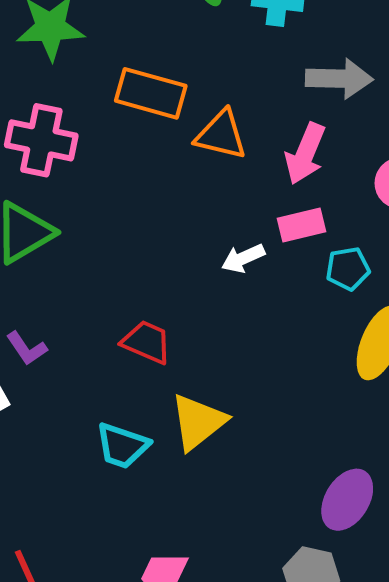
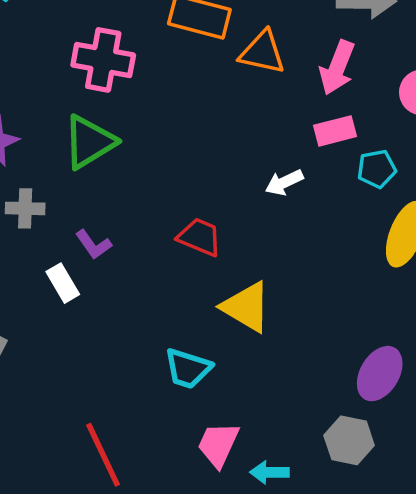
white arrow: (243, 258) -> (284, 182), moved
yellow triangle: (198, 422) -> (246, 307), turned -50
cyan trapezoid: (122, 446) -> (188, 369), moved

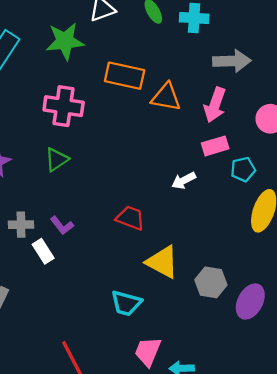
green triangle: (89, 142) -> (57, 159), size x0.7
gray cross: (25, 208) -> (21, 225), moved
gray hexagon: (349, 440) -> (211, 282), moved

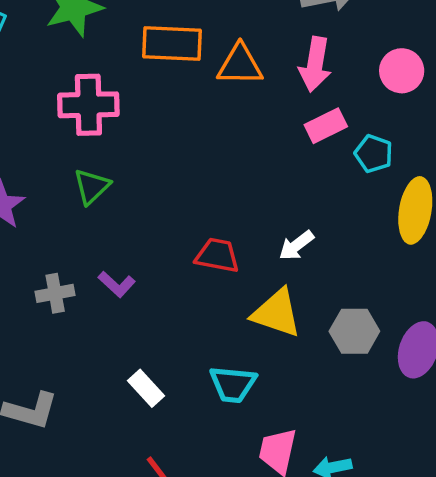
cyan pentagon: (243, 169) -> (374, 154), turned -30
white arrow: (184, 181) -> (296, 245), moved
white rectangle: (43, 251) -> (146, 388), moved

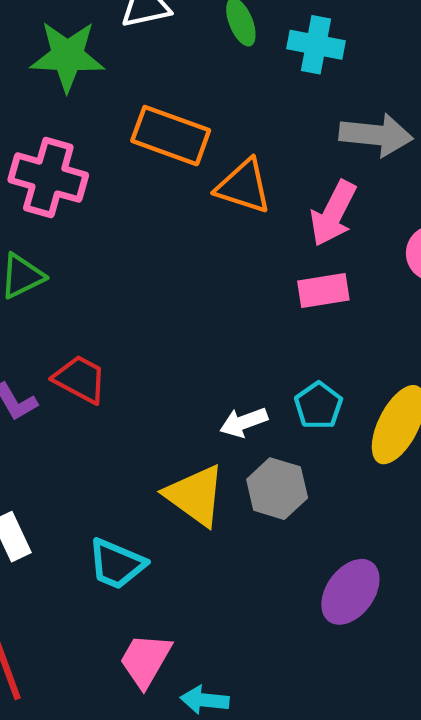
cyan pentagon: (374, 154) -> (318, 406), moved
red trapezoid: (217, 255) -> (80, 379), moved
gray hexagon: (354, 331) -> (277, 489), moved

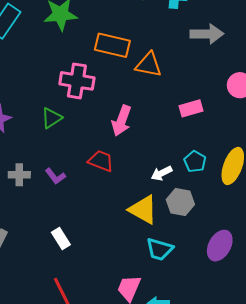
pink cross: (48, 178) -> (77, 81), moved
pink arrow: (333, 213) -> (121, 121), moved
red trapezoid: (80, 379) -> (101, 161), moved
cyan trapezoid: (117, 564) -> (160, 249), moved

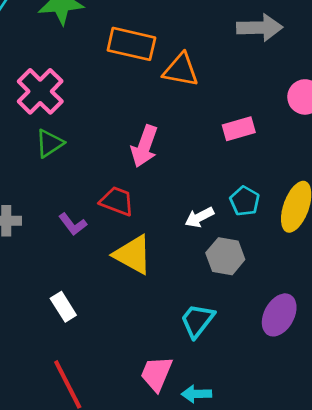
pink cross: (77, 81) -> (40, 91), moved, turned 36
purple L-shape: (55, 176) -> (73, 224), moved
yellow triangle: (143, 210) -> (133, 255), moved
cyan trapezoid: (160, 249) -> (197, 321), turned 112

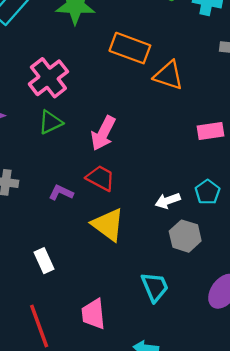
pink arrow: (144, 146) -> (103, 133), moved
purple L-shape: (73, 224) -> (61, 193), turned 145
cyan trapezoid: (197, 321) -> (155, 287), turned 112
pink trapezoid: (156, 374) -> (93, 314), moved, turned -36

